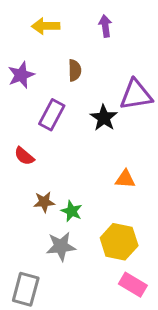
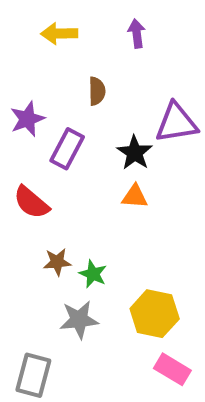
purple star: (21, 75) -> (27, 119), moved
red semicircle: (24, 156) -> (31, 202), size x1.4
orange triangle: (125, 179) -> (135, 196), moved

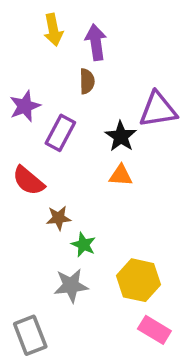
yellow arrow: (59, 34) -> (53, 30), turned -100
purple arrow: (137, 34) -> (96, 42), moved, size x1.4
brown star: (57, 262) -> (59, 218), moved
gray rectangle: (33, 375) -> (30, 335), turned -36

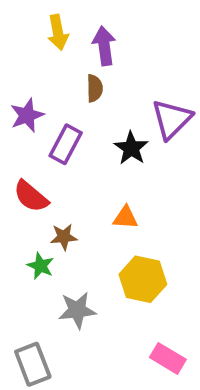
purple triangle: (158, 110) -> (172, 119), turned -36
orange triangle: (121, 175) -> (125, 218), moved
green star: (83, 245) -> (41, 266), moved
yellow hexagon: (138, 280) -> (143, 279), moved

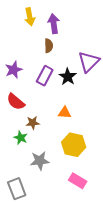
purple star: (27, 115) -> (14, 70), moved
purple rectangle: (66, 144) -> (45, 76), moved
pink rectangle: (168, 358) -> (78, 181), moved

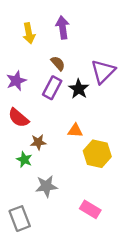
yellow arrow: (30, 17) -> (29, 33), moved
brown semicircle: (49, 46) -> (58, 63), moved, turned -40
yellow hexagon: (74, 145) -> (97, 154), moved

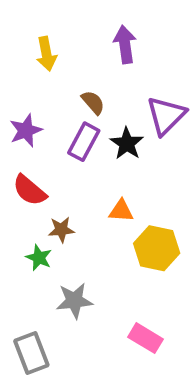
purple arrow: (63, 27) -> (125, 44), moved

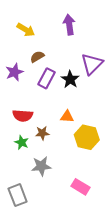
yellow arrow: (46, 54) -> (26, 30), turned -48
brown semicircle: (93, 102) -> (37, 57), moved, turned -80
red semicircle: (30, 190) -> (23, 116), moved, turned -36
brown star: (61, 230) -> (42, 133), moved

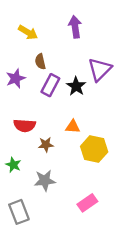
brown semicircle: (37, 57) -> (40, 62), turned -72
green star: (22, 142) -> (13, 165), moved
pink rectangle: (81, 187) -> (87, 203), turned -66

